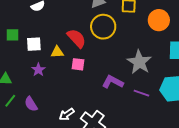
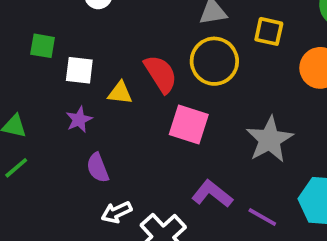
pink square: (78, 64) -> (189, 124), moved, size x1.5
purple L-shape: (113, 82) -> (212, 194), moved
purple line: (141, 93) -> (262, 217), moved
purple semicircle: (31, 104) -> (98, 168), moved

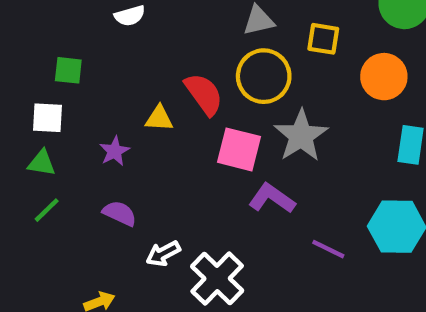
white square: (79, 70) -> (47, 118), moved
gray star: (270, 140) -> (301, 136), moved
purple semicircle: (98, 168) -> (120, 213), moved, turned 140
purple L-shape: (212, 194) -> (272, 198), moved

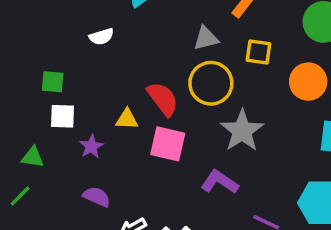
white square: (47, 118) -> (62, 116), moved
pink square: (239, 149) -> (168, 144), moved
green line: (47, 210) -> (20, 196), moved

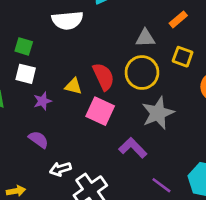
white semicircle: (101, 37) -> (67, 20), size x1.6

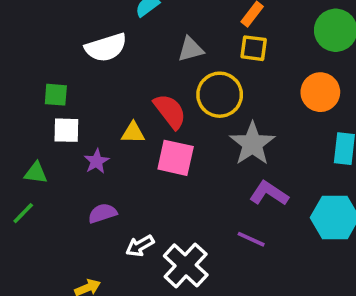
gray triangle: (145, 38) -> (191, 49), moved
yellow square: (183, 57) -> (254, 48), moved
purple semicircle: (38, 139) -> (102, 213), turned -42
purple L-shape: (133, 148) -> (269, 193), moved
purple line: (161, 185) -> (251, 239), moved

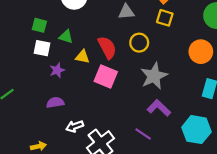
yellow circle: (220, 95) -> (139, 43), size x0.7
green triangle: (36, 173) -> (66, 37), moved

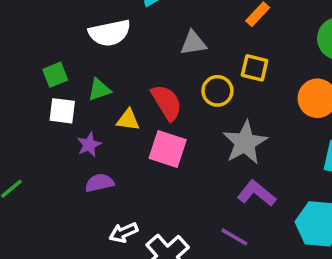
yellow square: (165, 18) -> (255, 68), moved
green square: (39, 25) -> (55, 75), turned -32
green triangle: (66, 37) -> (99, 90), turned -32
purple semicircle: (55, 103) -> (99, 183), moved

